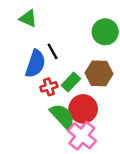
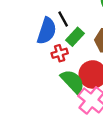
green rectangle: (71, 82) -> (75, 37), moved

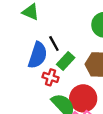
red cross: (60, 53) -> (50, 77), turned 35

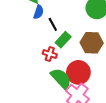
blue semicircle: (38, 55) -> (39, 12), moved, size x0.6

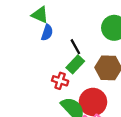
black line: (53, 24) -> (75, 47), moved

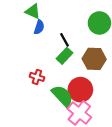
red cross: (60, 81) -> (37, 77), moved

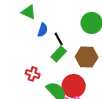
blue semicircle: (39, 27) -> (43, 30), moved

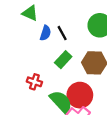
black line: (59, 39) -> (62, 33), moved

